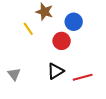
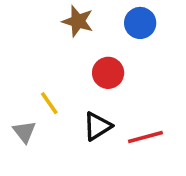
blue circle: (74, 22) -> (140, 23), moved
yellow line: (28, 29) -> (49, 103), moved

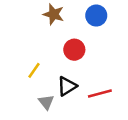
yellow line: (49, 103) -> (34, 70), turned 70
gray triangle: (24, 132) -> (46, 102), moved

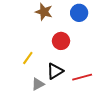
gray triangle: (46, 102) -> (38, 84), turned 40

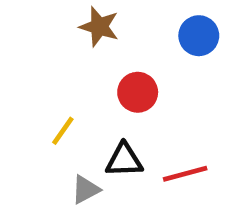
blue circle: (79, 13) -> (199, 36), moved
black triangle: (55, 71) -> (124, 160), turned 30

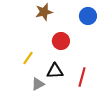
brown star: (99, 27) -> (44, 12), turned -30
red line: (185, 174) -> (82, 77), turned -60

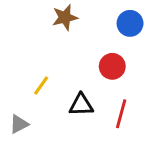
red circle: (61, 41) -> (112, 66), moved
gray triangle: (38, 84) -> (19, 124), moved

